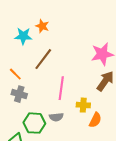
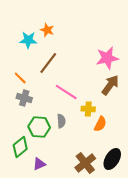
pink line: (61, 88) -> (66, 92), turned -65
gray semicircle: (56, 117) -> (61, 121), turned -88

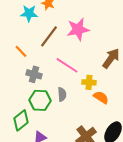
pink star: (107, 58) -> (78, 29), moved
gray cross: (24, 98) -> (34, 74), moved
orange semicircle: (100, 124) -> (101, 97), turned -84

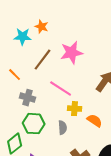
yellow cross: (89, 82) -> (75, 109), moved
gray semicircle: (62, 94) -> (63, 128), moved

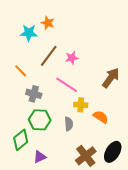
pink star: (72, 53) -> (72, 58), moved, size x0.6

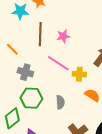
brown line: (49, 56) -> (40, 34), turned -35
yellow cross: (81, 105) -> (79, 74), moved

